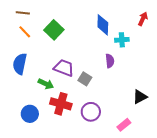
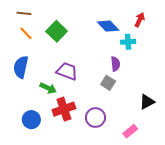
red arrow: (143, 19) -> (140, 20), moved
blue diamond: (103, 25) -> (108, 26), turned -45
gray square: (85, 79) -> (108, 83), moved
red cross: (61, 104) -> (64, 109), turned -35

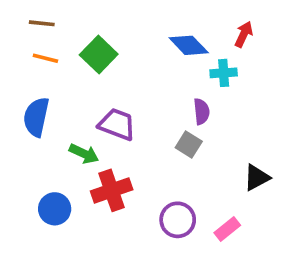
orange line: (26, 33) -> (45, 58), turned -32
purple circle: (95, 118) -> (178, 220), moved

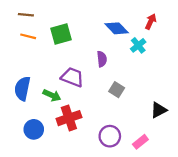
green square: (99, 55) -> (61, 34), turned 30
cyan cross: (224, 73) -> (138, 45), turned -35
purple semicircle: (202, 111) -> (102, 59), moved
blue semicircle: (36, 117) -> (22, 89), moved

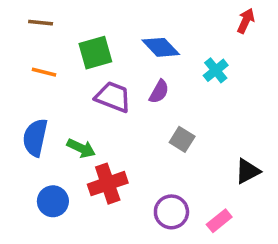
red arrow: (151, 22) -> (246, 21), moved
blue diamond: (117, 28) -> (161, 47), moved
orange line: (28, 36) -> (44, 72), moved
purple semicircle: (102, 59) -> (159, 92), turned 35
purple trapezoid: (72, 77) -> (113, 97), moved

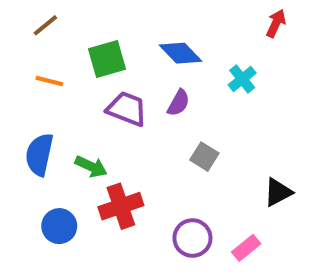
brown line: (41, 23) -> (45, 25), turned -45

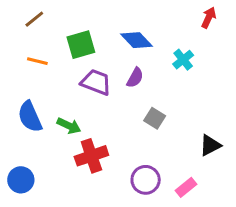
blue semicircle: (39, 155) -> (30, 117), turned -36
blue circle: (59, 226) -> (21, 180), moved

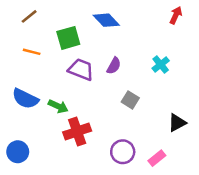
blue diamond: (137, 40) -> (106, 20), moved
cyan cross: (183, 60) -> (161, 64), moved
blue semicircle: (30, 117) -> (25, 99), turned -40

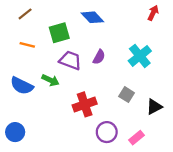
cyan cross: (161, 64) -> (140, 56), size x1.5
gray square: (130, 100) -> (127, 95), moved
green arrow: (58, 106) -> (50, 80), moved
red cross: (77, 132) -> (85, 104), moved

